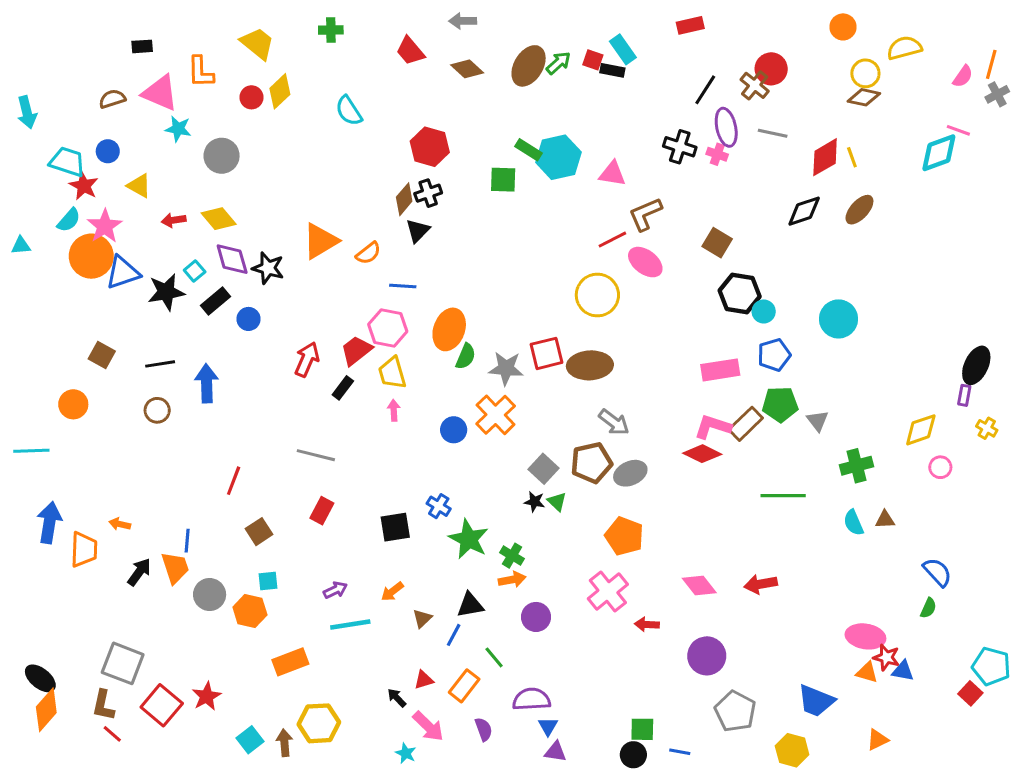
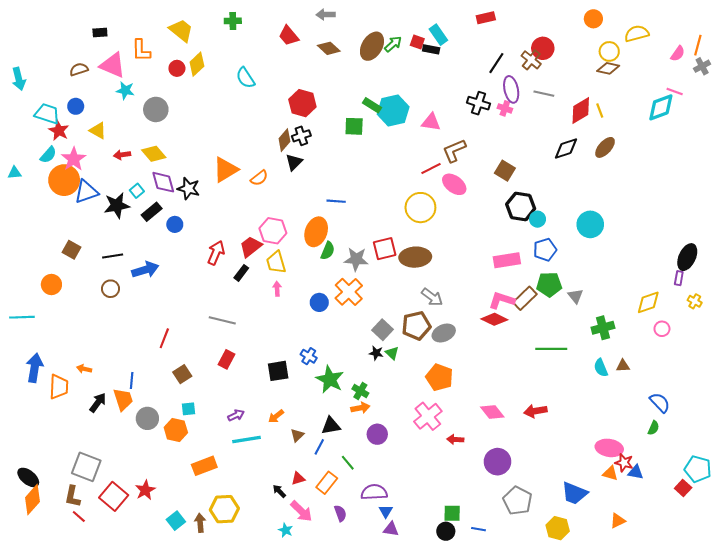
blue line: (403, 286) -> (336, 201), moved
blue arrow: (207, 383) -> (145, 270), turned 75

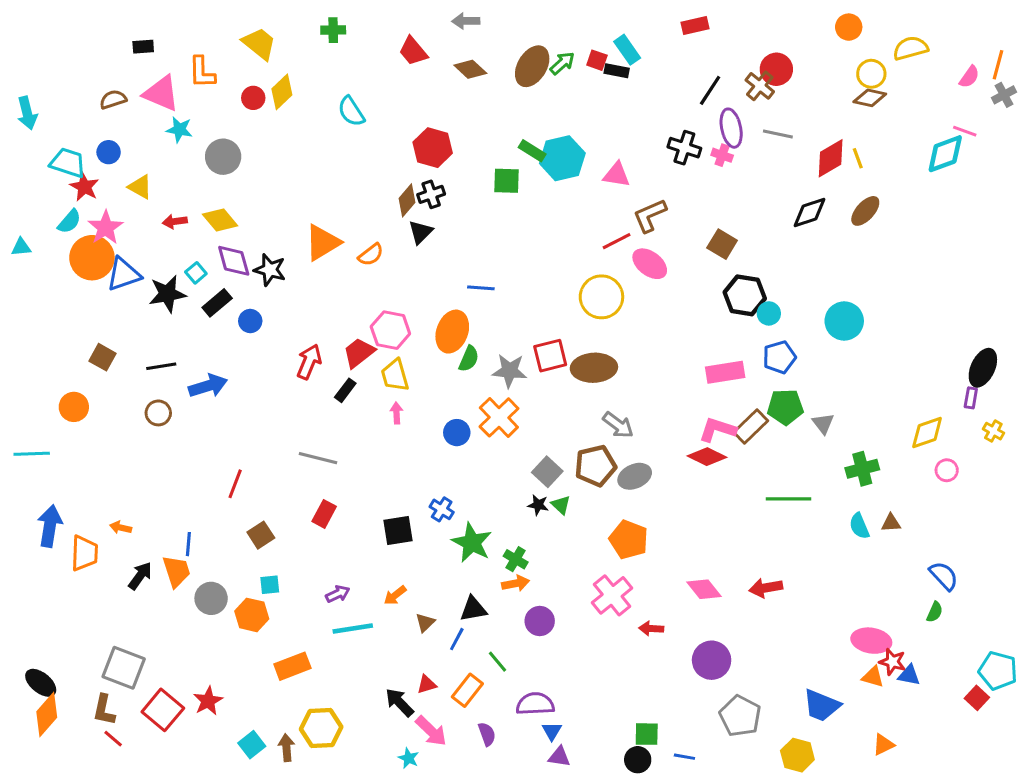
black arrow: (279, 491) -> (399, 702), size x1.5

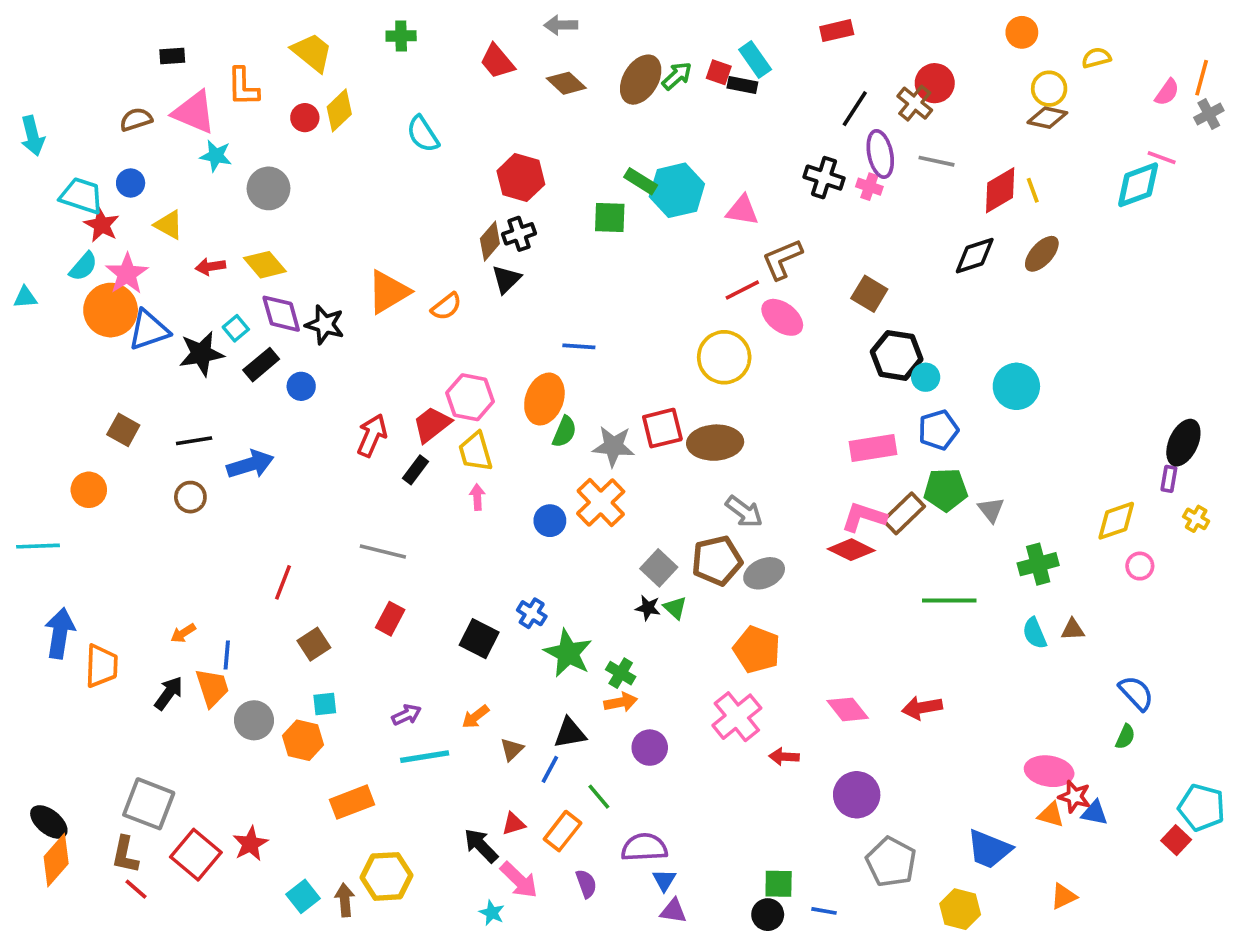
yellow semicircle: (911, 48) -> (1096, 58), size x0.7
orange arrow: (121, 528) -> (183, 633), moved, turned -45
black square: (398, 531) -> (479, 639), turned 36

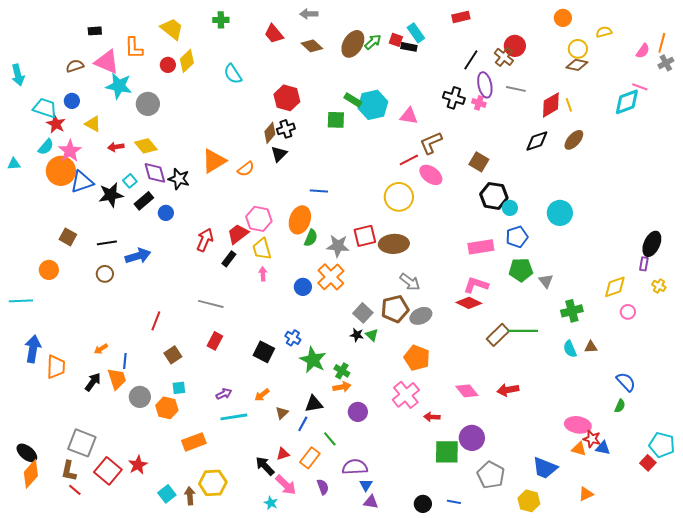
cyan star: (216, 156) -> (119, 86), size x1.5
brown rectangle: (904, 513) -> (498, 335), moved
green square: (779, 884) -> (447, 452), moved, size x1.5

